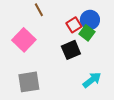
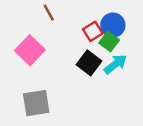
black square: (71, 50) -> (89, 63), turned -30
cyan arrow: (92, 80) -> (115, 64), moved

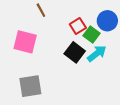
blue circle: (113, 25) -> (107, 21), moved
pink square: (30, 50) -> (25, 42), turned -30

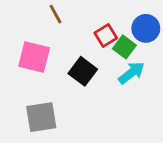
black square: (75, 52) -> (83, 71), moved

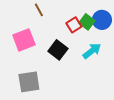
green square: (124, 47) -> (87, 22), moved
pink square: (34, 57) -> (24, 40), turned -35

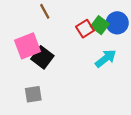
black square: (58, 50) -> (42, 57), moved
gray square: (29, 82) -> (33, 94), size x0.7

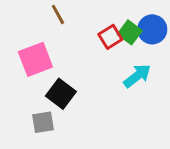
black square: (42, 57) -> (61, 94), moved

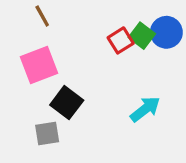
brown line: (58, 14) -> (42, 16), moved
cyan arrow: (137, 76) -> (145, 109), moved

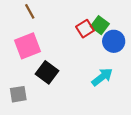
blue circle: (166, 32) -> (114, 41), moved
gray square: (47, 134) -> (18, 94), moved

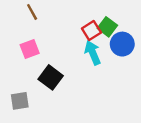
pink square: (27, 46) -> (30, 49), size x0.7
cyan arrow: (102, 77) -> (93, 53), moved, turned -75

